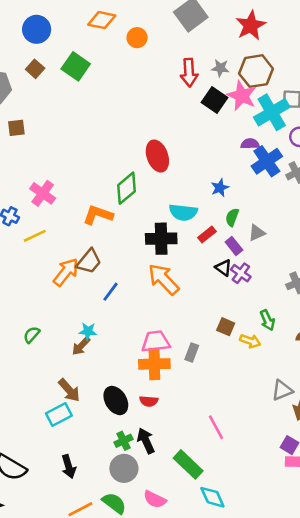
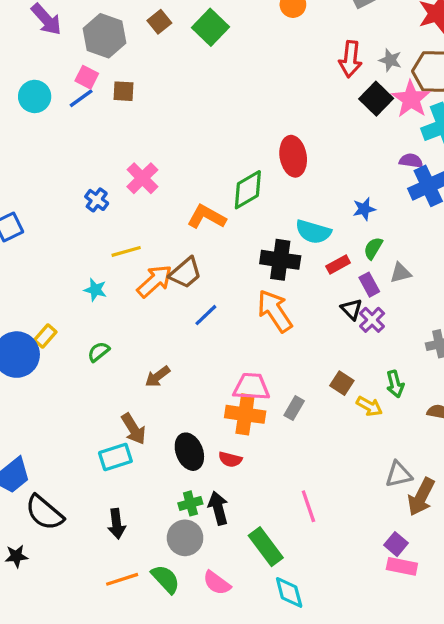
yellow line: (35, 236) -> (126, 251), moved
cyan star: (88, 331) -> (95, 290), moved

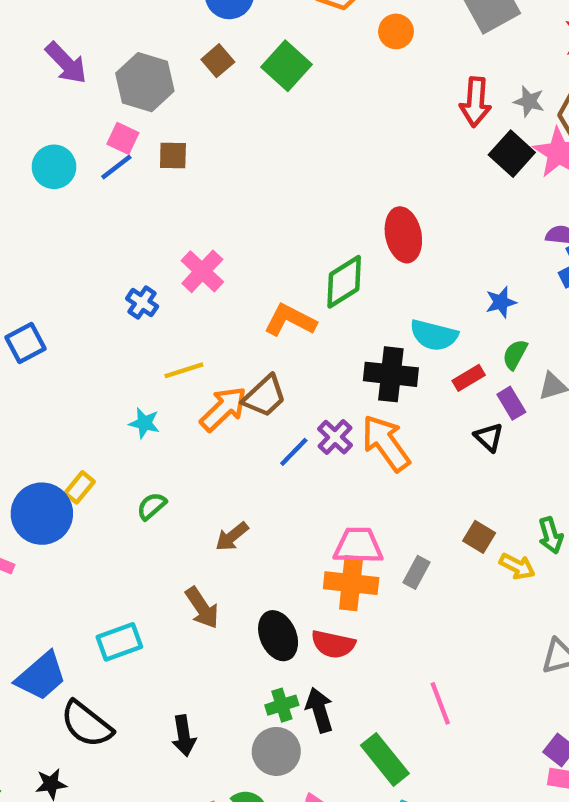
purple cross: (372, 320) -> (335, 437), moved
cyan rectangle: (115, 457) -> (119, 642), moved
red semicircle: (230, 459) -> (333, 644), size x1.4

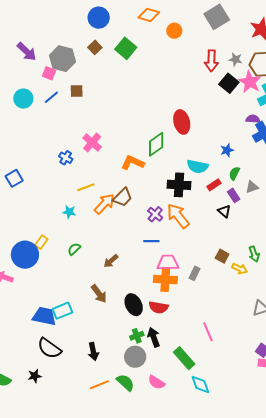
pink square: (123, 138) -> (49, 73), moved
blue line: (294, 452) -> (151, 241), moved, turned 49
blue trapezoid: (41, 676) -> (44, 316), moved, turned -125

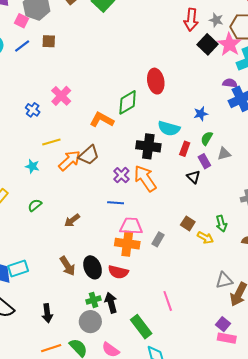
red rectangle: (214, 185) -> (185, 149), turned -40
brown arrow: (99, 294) -> (68, 266), moved

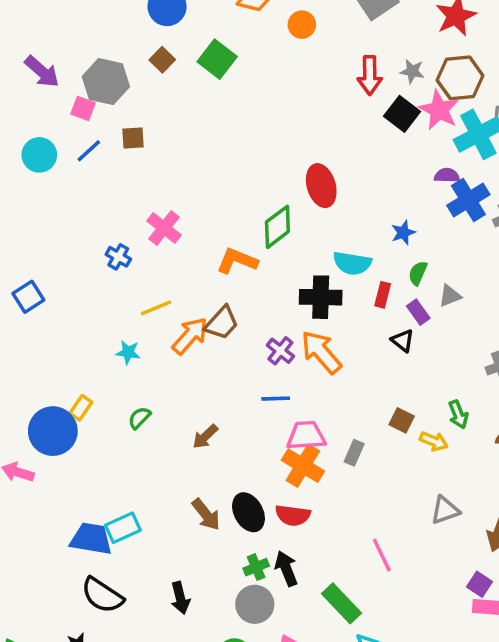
orange cross: (127, 244) -> (303, 466), turned 30
gray triangle: (224, 280) -> (445, 510), moved

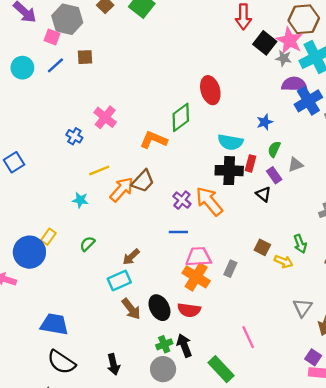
gray star: (412, 71) -> (284, 58), moved
purple semicircle: (447, 175) -> (294, 84), size x1.5
black cross: (321, 297) -> (229, 171), moved
gray triangle: (445, 510) -> (303, 308), moved, turned -36
cyan rectangle: (123, 528) -> (119, 280), moved

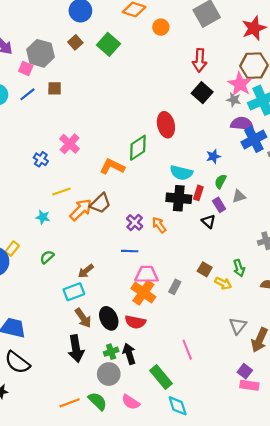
black square: (265, 43) -> (202, 93), moved
orange arrow: (209, 201) -> (159, 225), size x0.6
black arrow: (113, 364) -> (76, 349), moved, size x1.4

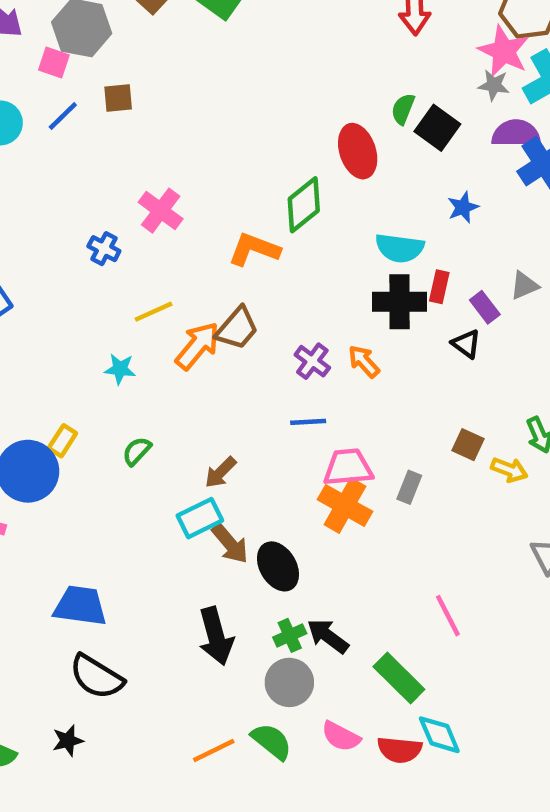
black square: (202, 93) -> (437, 128), moved
green semicircle: (220, 181) -> (403, 109), moved
brown arrow: (83, 318) -> (230, 544), moved
red semicircle: (135, 322) -> (400, 750), moved
black arrow: (129, 354) -> (328, 636), turned -30

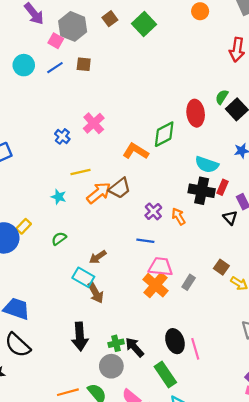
cyan rectangle: (200, 518) -> (83, 277), turned 45
black ellipse: (278, 566) -> (175, 341), moved

